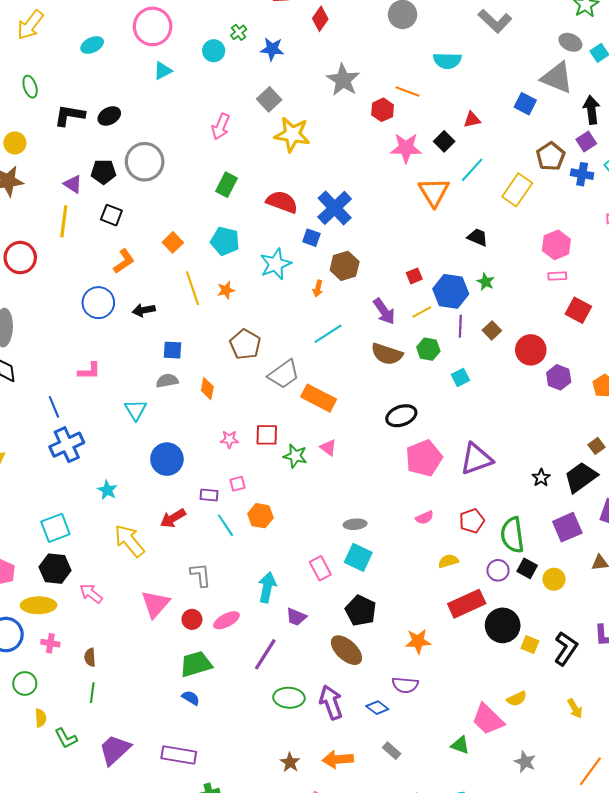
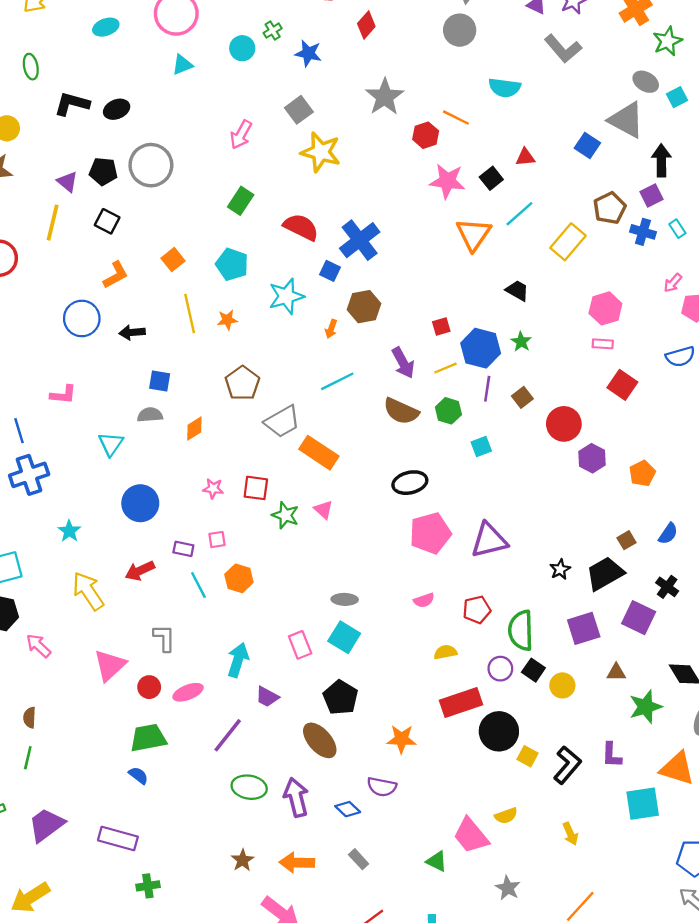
orange diamond: (207, 389) -> (194, 429), turned 40

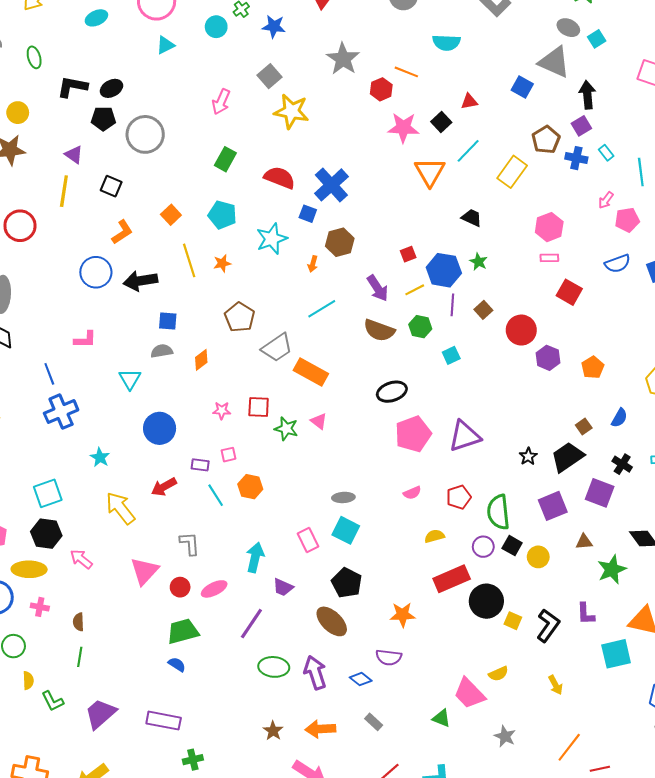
black pentagon: (103, 171) -> (103, 119), moved
black arrow: (132, 332) -> (140, 281), size x1.5

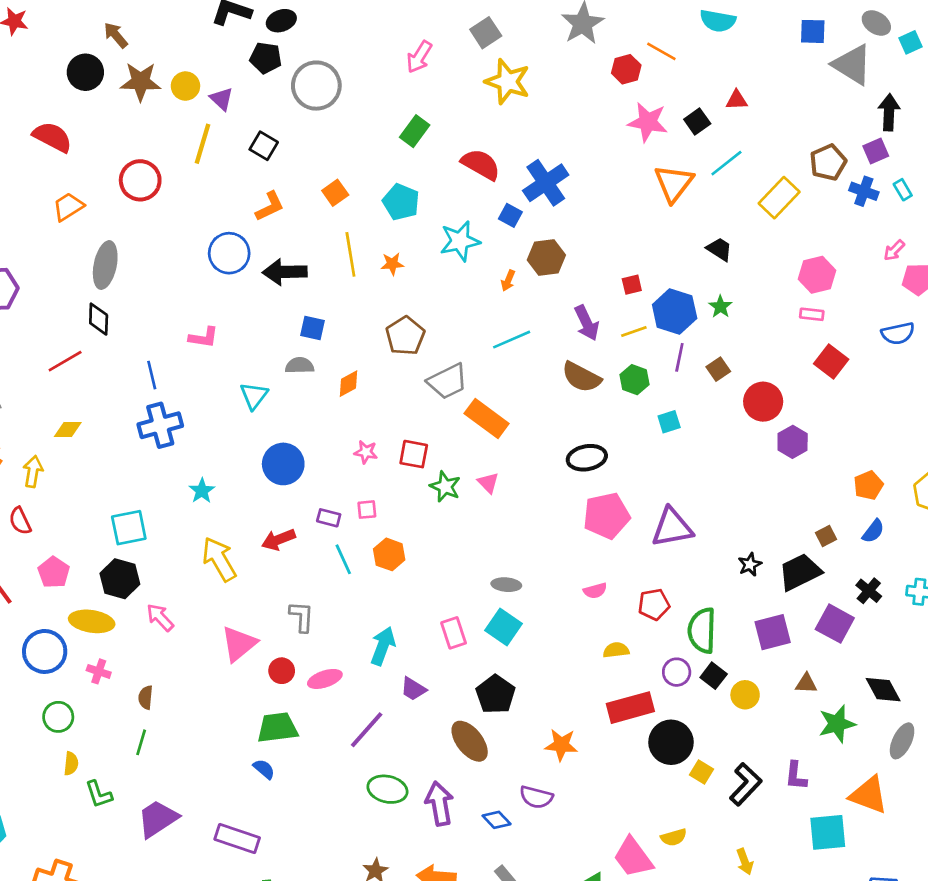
blue square: (522, 87) -> (813, 31), moved, turned -35
yellow circle: (18, 113) -> (185, 86), moved
orange pentagon: (593, 367) -> (868, 485), moved

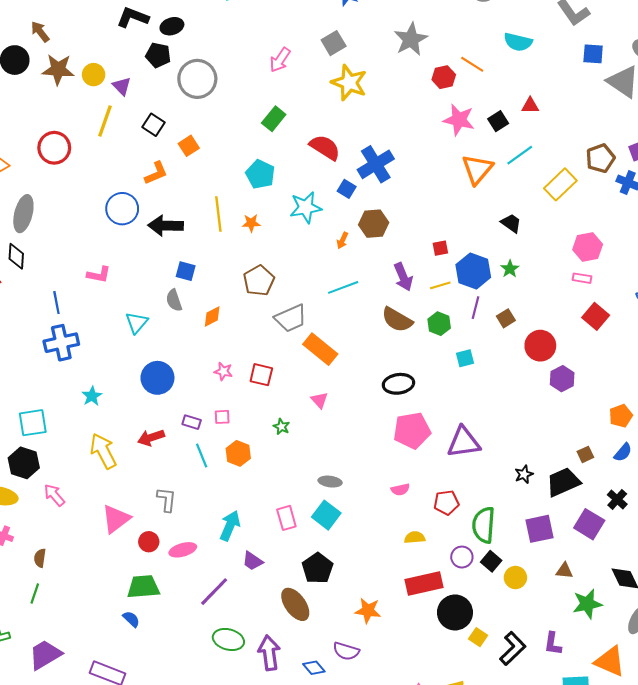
orange square: (335, 193) -> (189, 146), moved
gray semicircle: (300, 365) -> (174, 300), turned -110
green star: (445, 487) -> (281, 427), moved, size x0.7

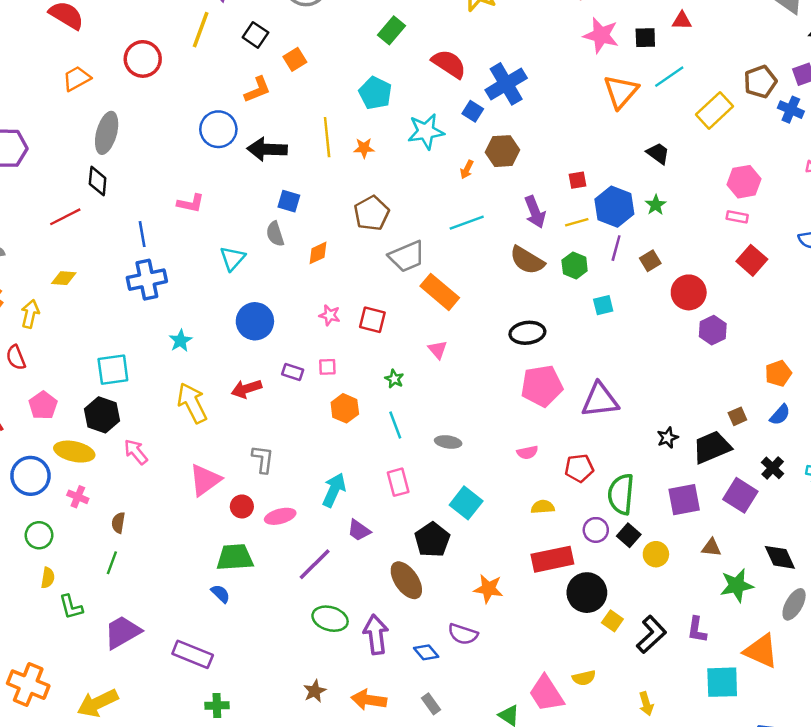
black square: (498, 121) -> (645, 38), turned 30
cyan line: (202, 456) -> (395, 425), moved
cyan square: (326, 515) -> (466, 503), moved

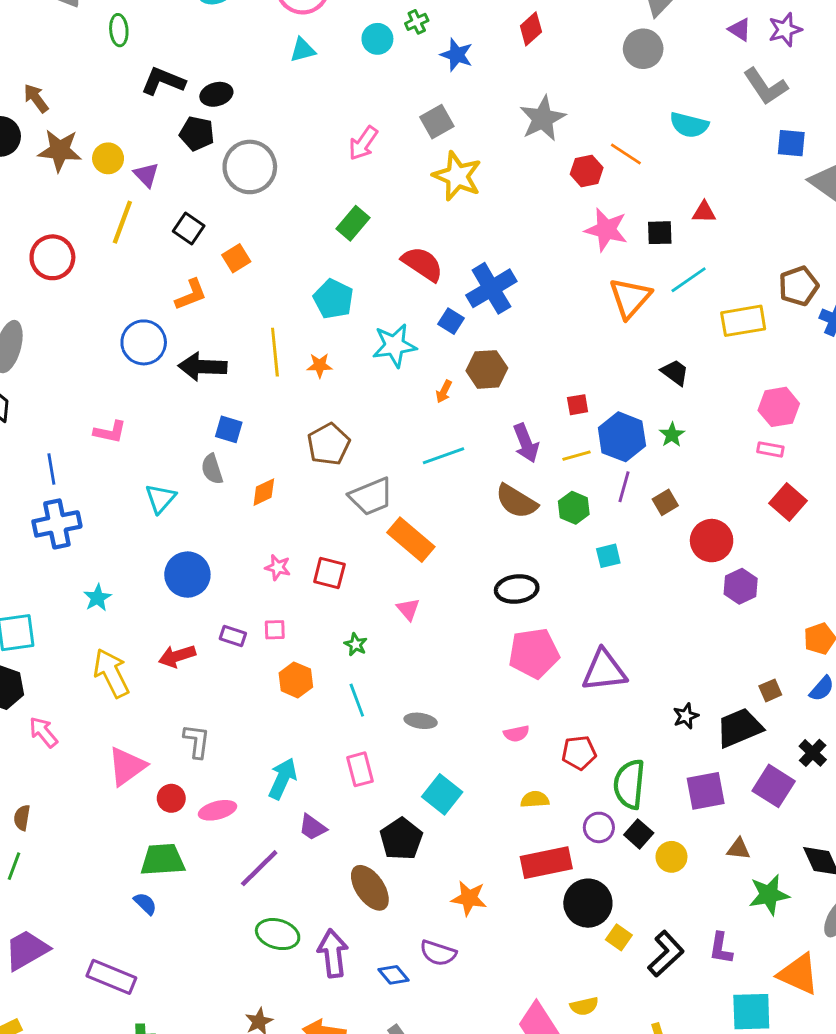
yellow rectangle: (714, 110) -> (743, 321), turned 33

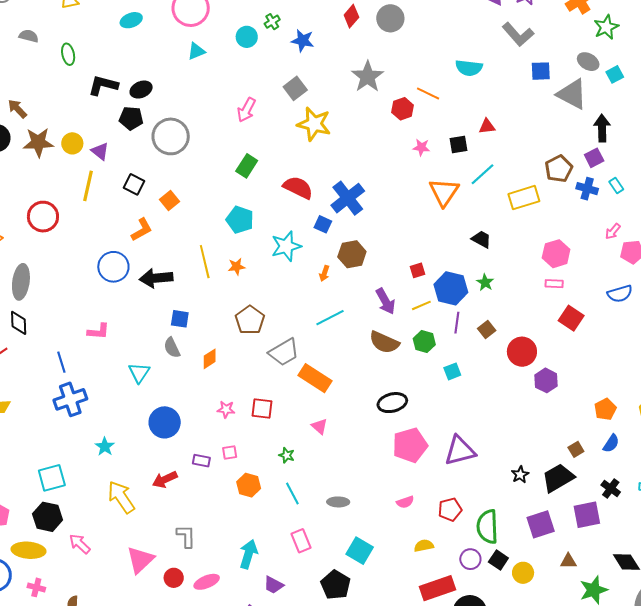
gray circle: (643, 49) -> (390, 18), moved
pink star: (606, 230) -> (421, 147), size x0.6
purple square: (774, 786) -> (587, 515), turned -36

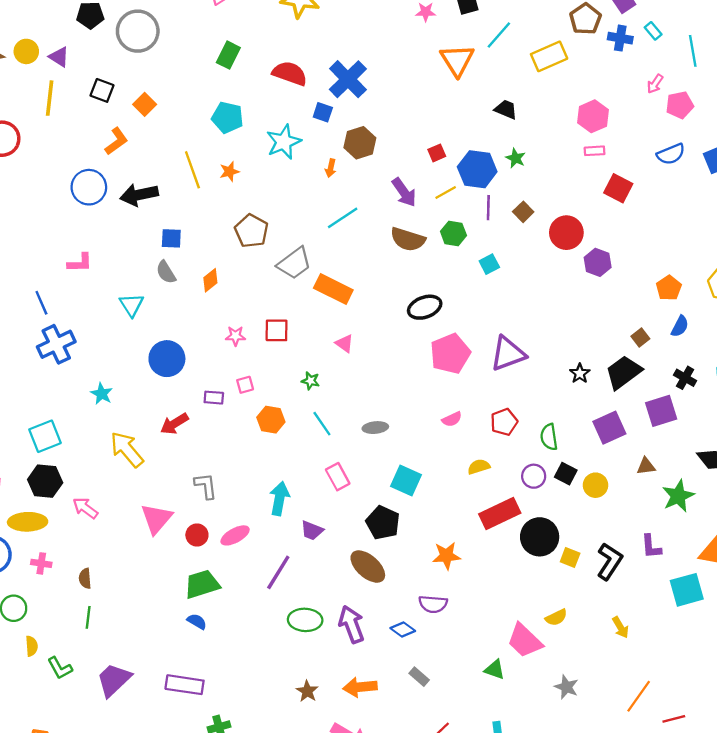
green semicircle: (487, 527) -> (549, 437), size x0.7

